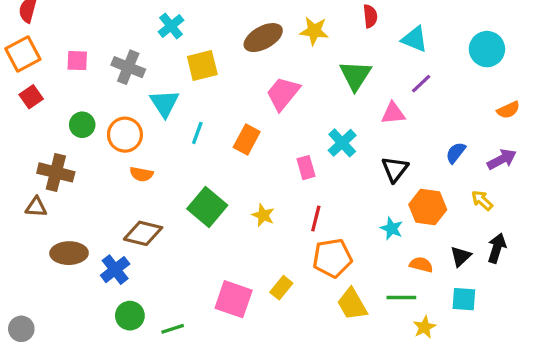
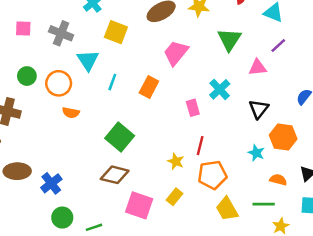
yellow square: (202, 66) -> (116, 32), turned 35
yellow star: (263, 215) -> (176, 161), moved
brown diamond: (143, 233) -> (115, 175), moved

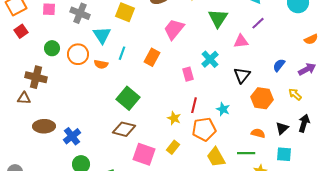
orange semicircle: (71, 113) -> (101, 64), moved
cyan star: (256, 153) -> (223, 109), moved

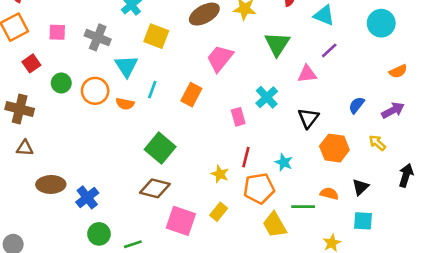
red square: (21, 31) -> (31, 63), moved
brown cross: (36, 77) -> (20, 109), moved
black arrow: (304, 123) -> (406, 175), moved
green line: (246, 153) -> (303, 207), moved

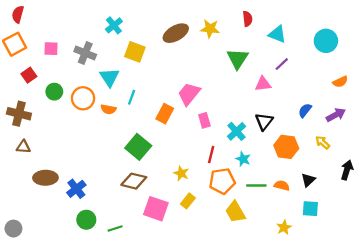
pink trapezoid: (220, 58) -> (189, 94), moved
orange rectangle: (191, 95) -> (165, 114), moved
cyan cross: (267, 97) -> (236, 131), moved
yellow star: (220, 174) -> (181, 173), moved
green line: (303, 207) -> (256, 185), moved

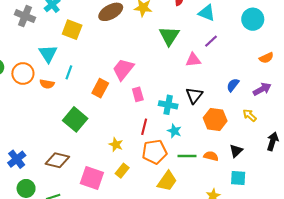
gray cross: (85, 53) -> (25, 16), moved
cyan cross: (236, 131) -> (168, 105), turned -36
brown diamond: (134, 181) -> (57, 160), moved
yellow trapezoid: (235, 212) -> (167, 181), turned -115

